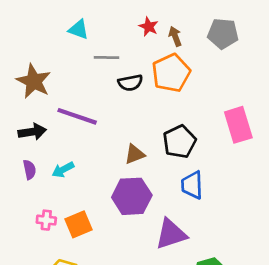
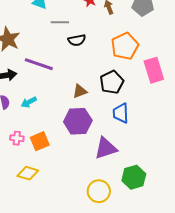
orange pentagon: (171, 73) -> (125, 46), moved

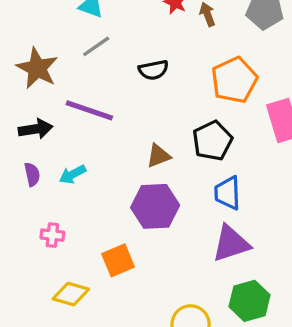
gray line: (60, 22) -> (96, 46), moved, turned -36
orange square: (40, 141) -> (118, 260), moved
purple triangle: (106, 148) -> (231, 243), moved

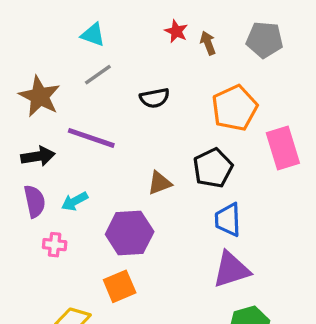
purple semicircle: (32, 174) -> (35, 201), size x1.4
purple hexagon: (155, 206) -> (130, 233), moved
pink cross: (52, 235) -> (55, 245), moved

